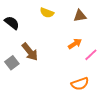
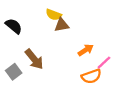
brown triangle: (80, 16) -> (62, 25), moved
orange semicircle: (80, 84) -> (91, 76), moved

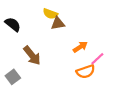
gray square: (14, 72) -> (13, 77), moved

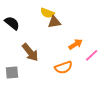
orange semicircle: (86, 72) -> (63, 67), moved
gray square: (13, 77) -> (12, 72), turned 32

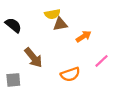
yellow semicircle: (47, 13) -> (52, 14), turned -32
orange arrow: (76, 44) -> (84, 36), moved

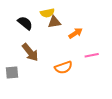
black semicircle: (13, 25) -> (25, 23), moved
pink line: (101, 61) -> (92, 55), turned 32

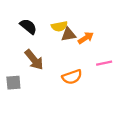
yellow semicircle: (47, 13) -> (59, 26), moved
brown triangle: (54, 22) -> (69, 34), moved

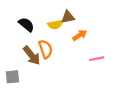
brown triangle: (69, 34) -> (68, 17), moved
orange semicircle: (72, 77) -> (46, 49), moved, turned -90

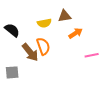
black semicircle: (26, 25) -> (12, 30), moved
yellow semicircle: (55, 25) -> (44, 23), moved

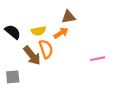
yellow semicircle: (44, 23) -> (38, 31), moved
orange arrow: (76, 33) -> (61, 33), moved

